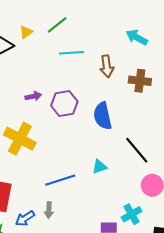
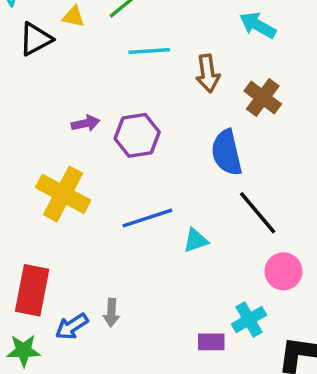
yellow triangle: (26, 32) -> (73, 17), turned 48
brown cross: (140, 81) -> (263, 97), turned 30
blue semicircle: (103, 116) -> (227, 153), moved
blue line: (60, 180) -> (147, 218), moved

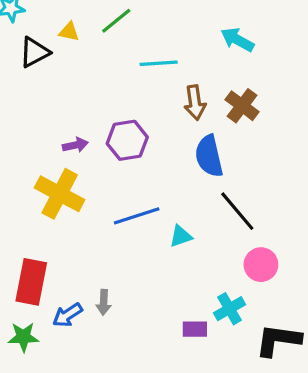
cyan line: (149, 51) -> (159, 63), moved
brown arrow: (208, 73) -> (195, 103), moved
purple arrow: (86, 123) -> (75, 145), moved

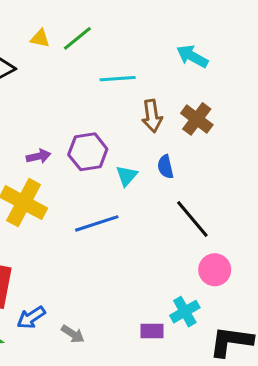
yellow triangle: (69, 32) -> (40, 38), moved
blue semicircle: (209, 156) -> (165, 167), size x0.6
cyan triangle: (181, 236) -> (127, 176), moved, turned -30
gray arrow: (104, 302) -> (73, 334), moved, turned -60

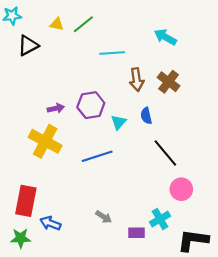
blue arrow: (31, 318) -> (50, 223), turned 54
gray arrow: (73, 334) -> (104, 217), moved

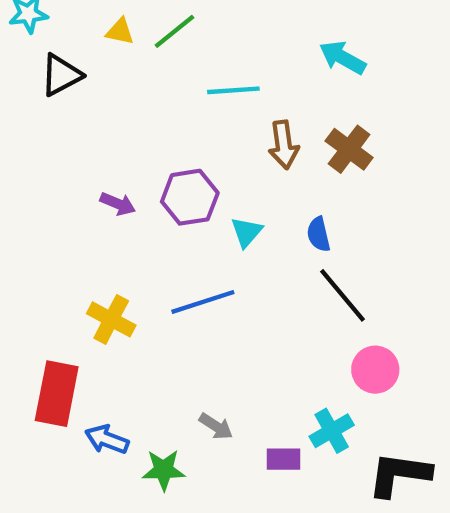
purple arrow: (56, 108) -> (118, 204), turned 35
blue semicircle: (146, 116) -> (319, 234), moved
yellow cross: (45, 141) -> (111, 319), moved, size x0.7
green star: (21, 238) -> (164, 470), moved

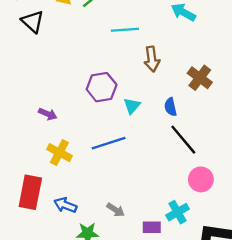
black triangle: (61, 75) -> (33, 22), turned -50
brown cross: (349, 149) -> (200, 78), moved
purple arrow: (118, 204) -> (48, 114), moved
blue arrow: (107, 439) -> (65, 205), moved

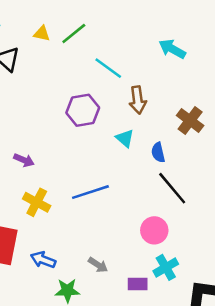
cyan line: (125, 30) -> (108, 68), turned 40
purple hexagon: (102, 87) -> (83, 110), moved
cyan triangle: (132, 106) -> (125, 138), moved, turned -30
pink circle: (201, 179) -> (154, 230), moved

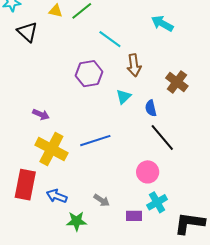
cyan triangle: (125, 138) -> (124, 97), turned 35
yellow cross: (37, 202) -> (51, 149), size x1.4

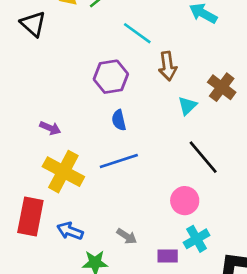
cyan triangle: (124, 97) -> (187, 106), moved
blue semicircle: (151, 108) -> (119, 120), moved

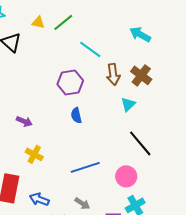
brown cross: (222, 87) -> (141, 75), moved
blue line: (119, 161) -> (85, 167), moved
yellow cross: (63, 172) -> (34, 154), size x0.6

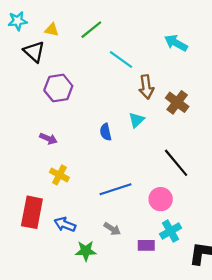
yellow triangle: (38, 22) -> (52, 30), moved
brown cross: (141, 75) -> (177, 102), moved
purple hexagon: (70, 82) -> (58, 88), moved
cyan triangle: (128, 104) -> (136, 120), moved

